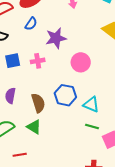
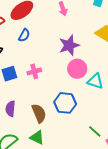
purple star: (56, 38) -> (69, 45), moved
cyan triangle: (91, 104) -> (95, 81), moved
green line: (92, 126) -> (95, 131), turned 32

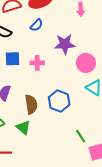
purple star: (69, 45) -> (65, 44), moved
pink circle: (77, 69) -> (86, 63), moved

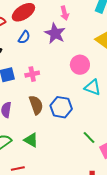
purple star: (65, 44) -> (55, 33), moved, turned -30
brown semicircle: (31, 104) -> (36, 105), moved

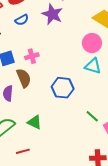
blue semicircle: (24, 37) -> (22, 20), turned 32
pink circle: (80, 65) -> (92, 43), moved
brown semicircle: (36, 105) -> (24, 78), moved

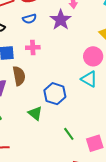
pink cross: (32, 56) -> (33, 47), moved
green line: (92, 116) -> (69, 134), moved
green triangle: (35, 122) -> (35, 113), moved

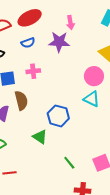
purple star: (61, 20) -> (59, 42), turned -30
green line: (69, 134) -> (69, 163), moved

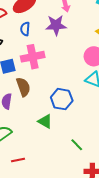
blue semicircle: (28, 43) -> (25, 29), turned 120
pink cross: (33, 71) -> (33, 57), size x1.6

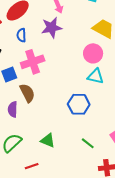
blue hexagon: (62, 99) -> (79, 104), moved
green triangle: (45, 121) -> (48, 140), moved

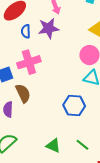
blue semicircle: (21, 35) -> (26, 31), moved
green triangle: (48, 140) -> (53, 146), moved

